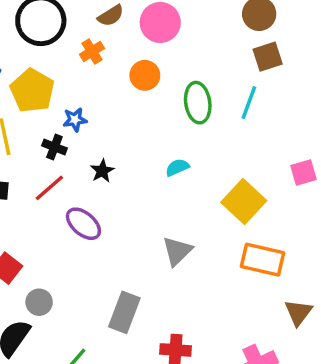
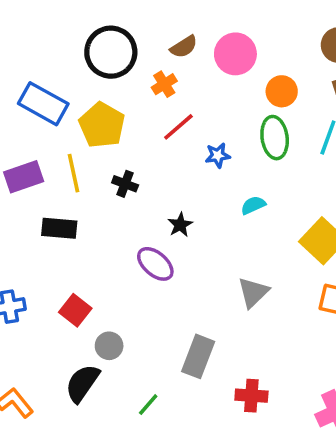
orange circle: (145, 75) -> (282, 91), moved
blue star: (75, 120) -> (218, 155), moved
black star: (102, 171) -> (180, 225), moved
red line: (49, 188) -> (178, 127), moved

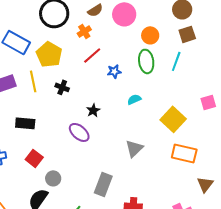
black rectangle: (59, 228) -> (25, 123), moved

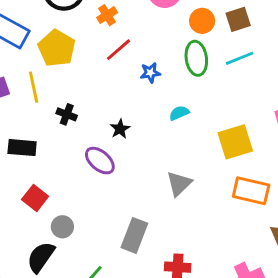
brown square: (187, 34) -> (238, 19), moved
cyan line: (176, 61) -> (240, 58), turned 48
black cross: (62, 87) -> (67, 114), moved
yellow square: (173, 119) -> (235, 142), turned 30

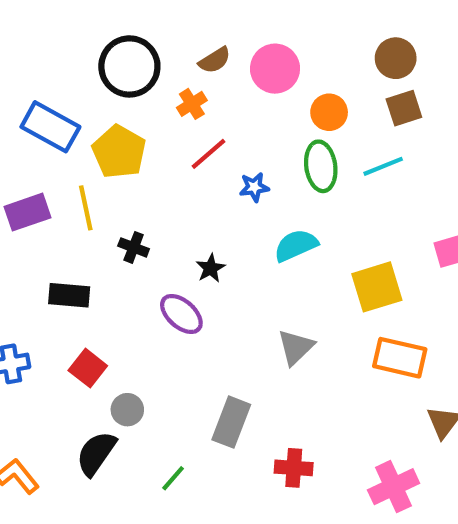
brown square: (238, 19) -> (404, 108), moved
cyan semicircle: (179, 113) -> (296, 245), size x1.5

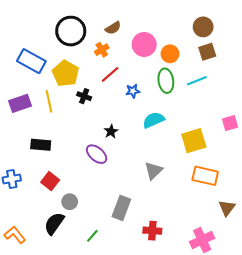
pink circle: (275, 69) -> (144, 44), moved
black cross: (134, 247) -> (84, 96), moved

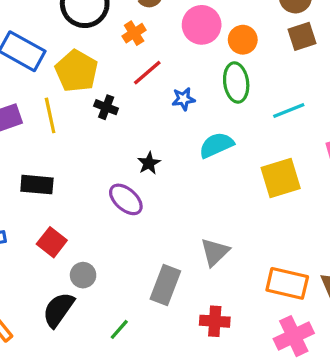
cyan line: (197, 81) -> (289, 110), moved
gray triangle: (153, 171) -> (215, 252), moved
orange rectangle: (205, 176) -> (287, 283), moved

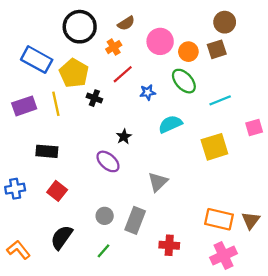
brown square: (302, 36) -> (217, 49), moved
green ellipse: (236, 83) -> (184, 81), turned -35
gray triangle: (215, 252) -> (158, 182), moved
gray circle: (83, 275) -> (105, 216), moved

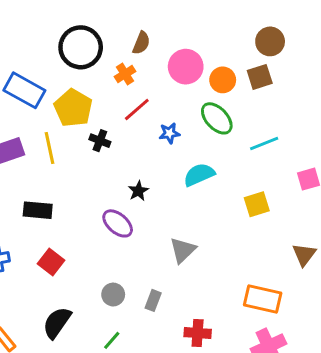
brown semicircle: (126, 23) -> (141, 43), turned -36
yellow square: (214, 147) -> (257, 204), size x0.7
gray rectangle: (135, 220) -> (153, 300), size x0.6
brown triangle: (251, 220) -> (304, 255), moved

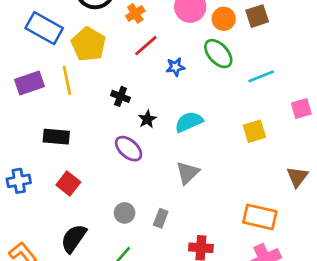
black cross: (100, 141) -> (121, 96), moved
cyan semicircle: (199, 175) -> (189, 122), moved

